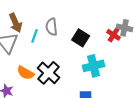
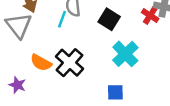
cyan line: (35, 36) -> (62, 19), moved
cyan cross: (94, 66) -> (125, 54), turned -30

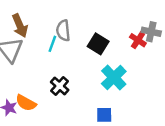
orange semicircle: (41, 63) -> (26, 103), moved
black cross: (69, 63) -> (60, 86), size x0.7

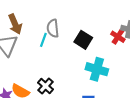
cyan cross: (114, 78) -> (97, 69), turned -30
black cross: (60, 86) -> (46, 86), moved

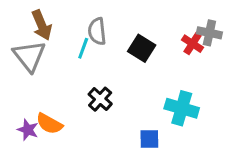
cyan cross: (97, 69) -> (182, 108), moved
black cross: (46, 86) -> (100, 99), moved

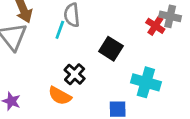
black square: (142, 48) -> (111, 49), moved
orange semicircle: (49, 124) -> (60, 96), moved

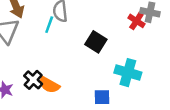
black cross: (75, 74) -> (33, 80), moved

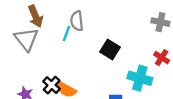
red cross: (136, 21) -> (162, 58), moved

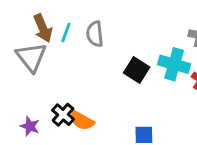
cyan line: (66, 34) -> (66, 32), moved
cyan cross: (140, 78) -> (174, 64), moved

